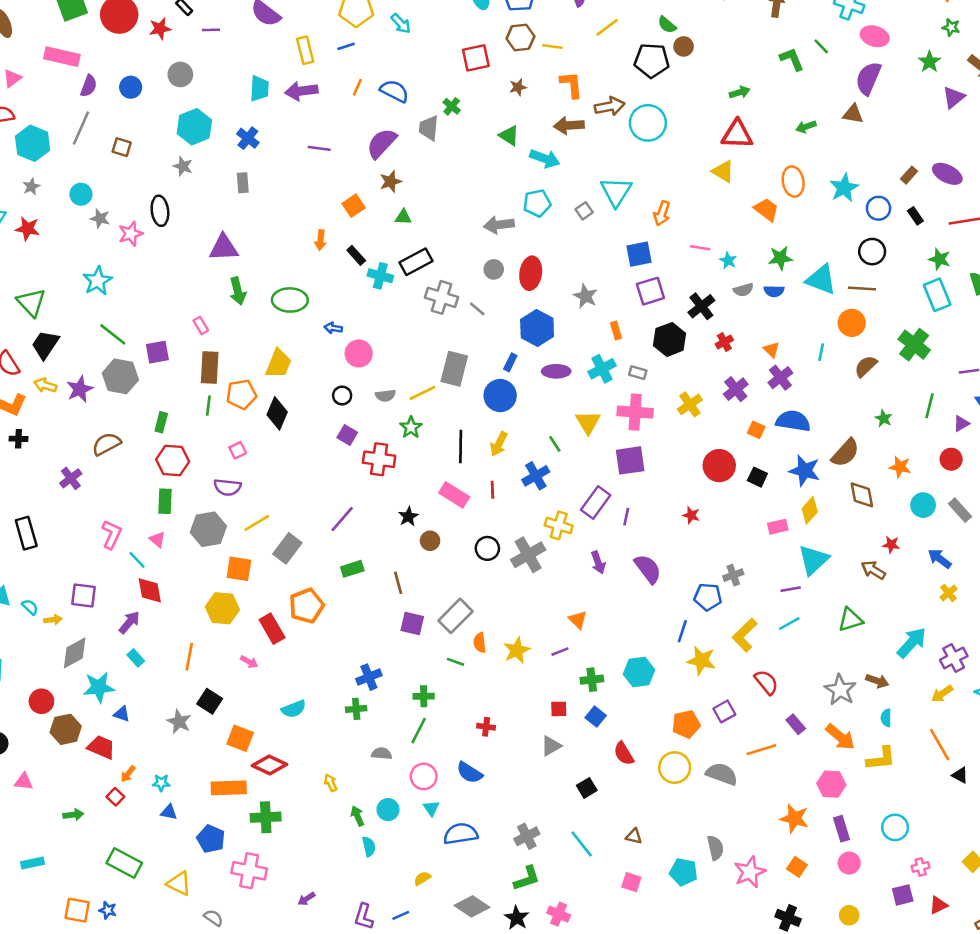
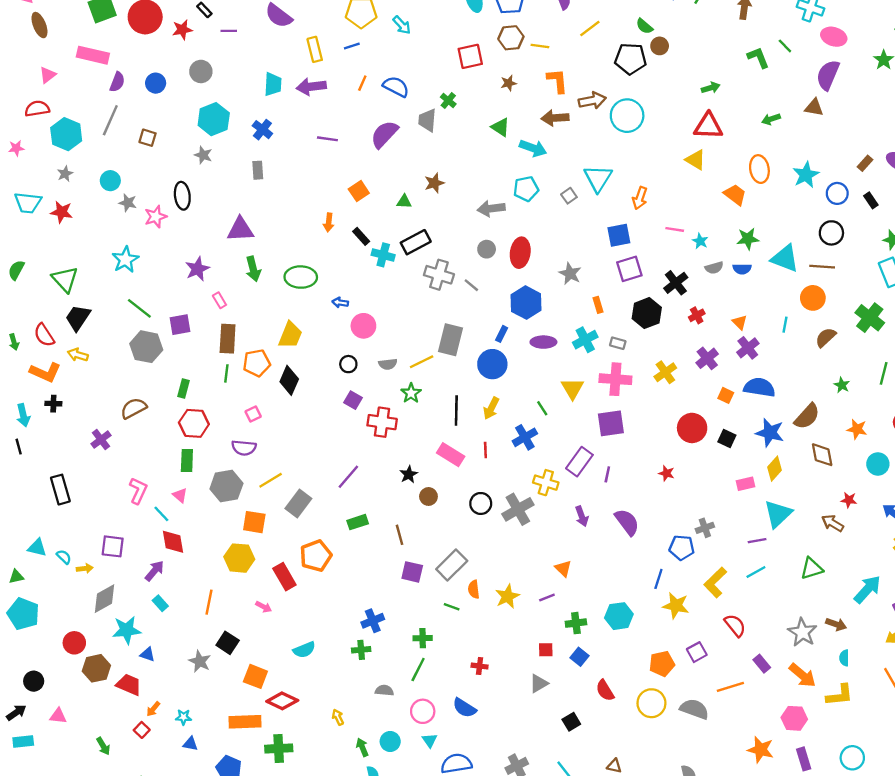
brown star: (391, 181) -> (434, 183), moved
purple star: (80, 389) -> (197, 269), moved
green arrow: (73, 815) -> (103, 746), turned 66

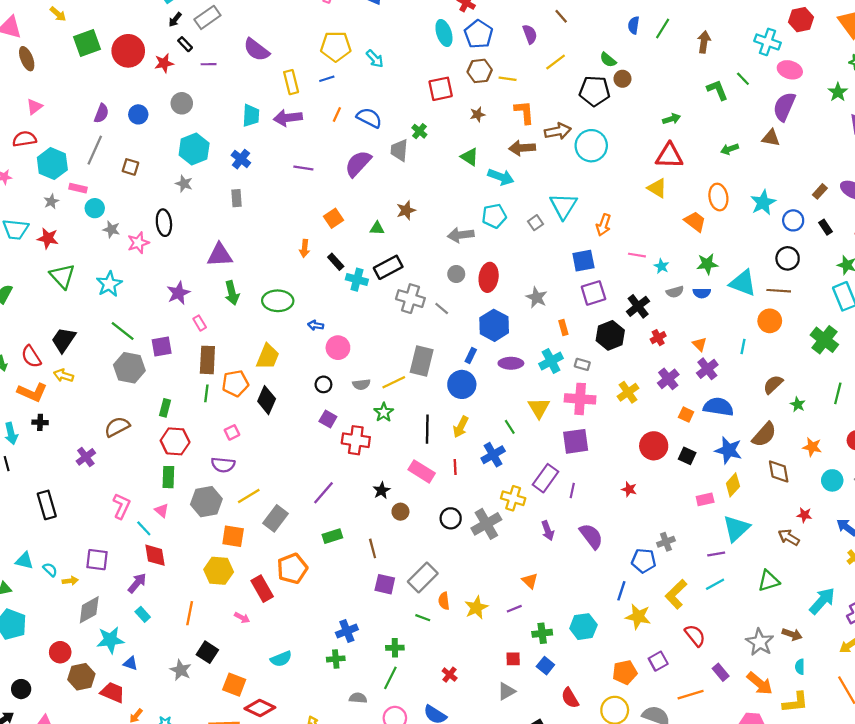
pink rectangle: (93, 55) -> (78, 188), moved, size x0.6
green triangle: (65, 279) -> (62, 276), moved
brown semicircle: (826, 337) -> (773, 384), moved
red cross: (480, 666) -> (450, 675), turned 32

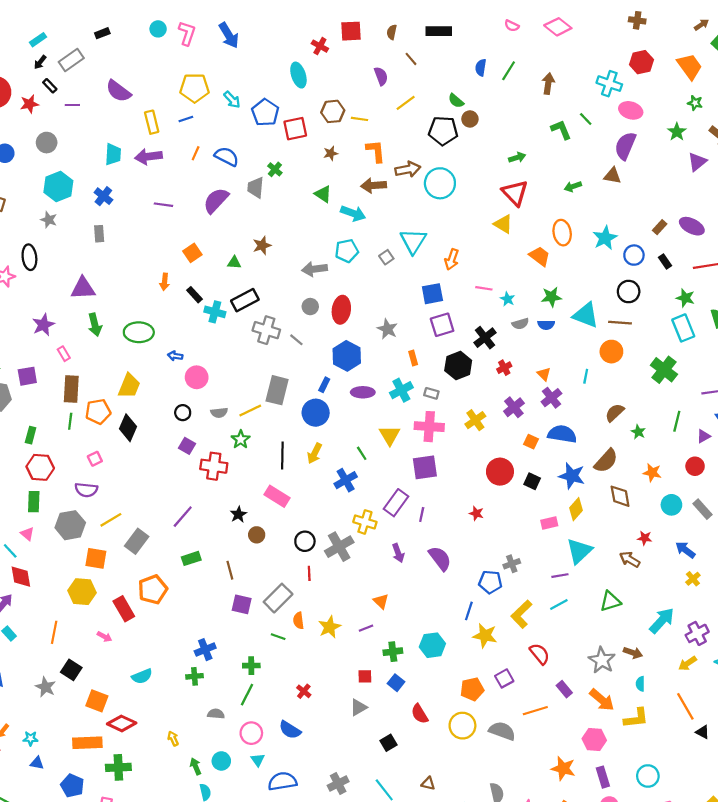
blue pentagon: (479, 34) -> (265, 113), moved
red triangle: (669, 156) -> (515, 193), turned 44
red line: (455, 467) -> (309, 573), moved

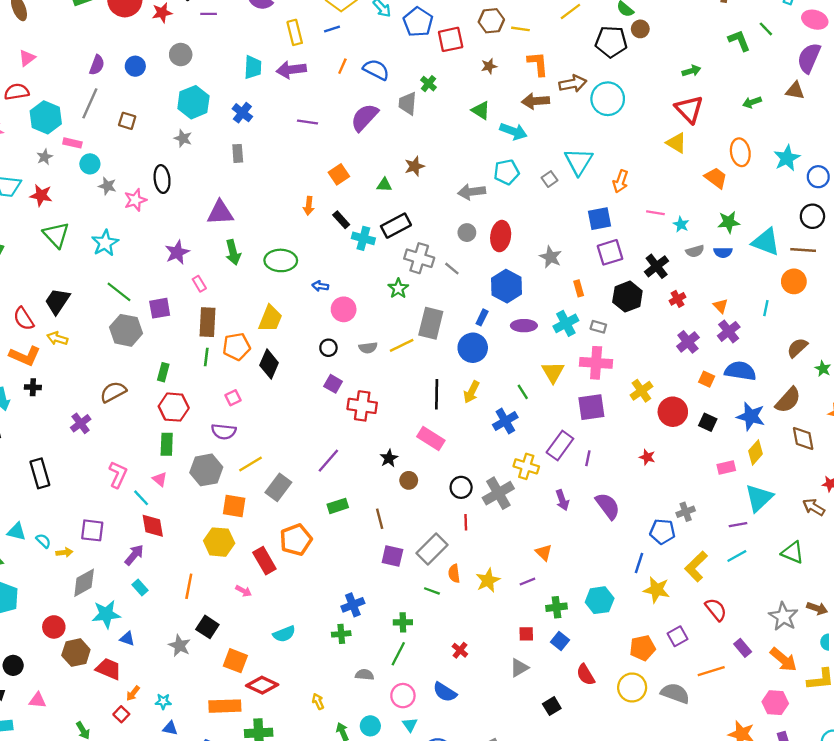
yellow cross: (475, 420) -> (641, 391), moved
green star: (241, 439) -> (398, 288), moved
green triangle: (610, 601) -> (793, 553), turned 40

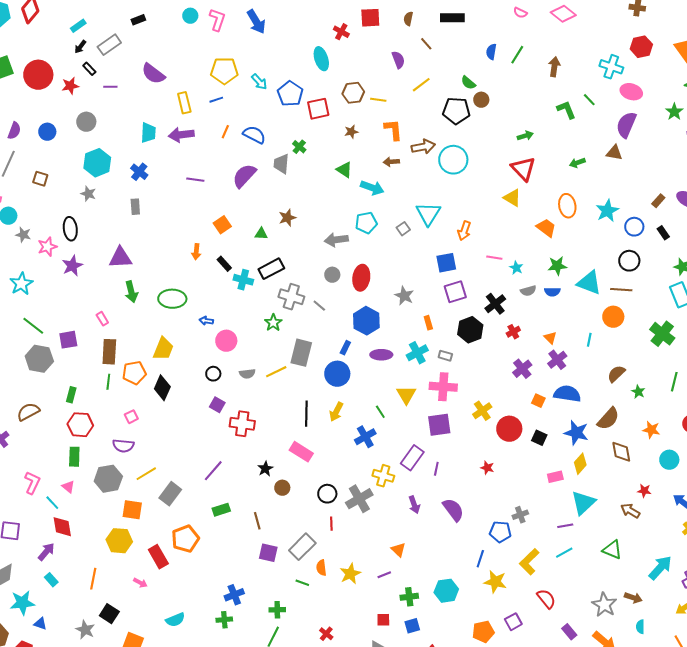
brown arrow: (536, 101) -> (391, 162), size x0.7
purple star: (177, 252) -> (72, 266), moved
blue square: (560, 641) -> (412, 626), turned 35

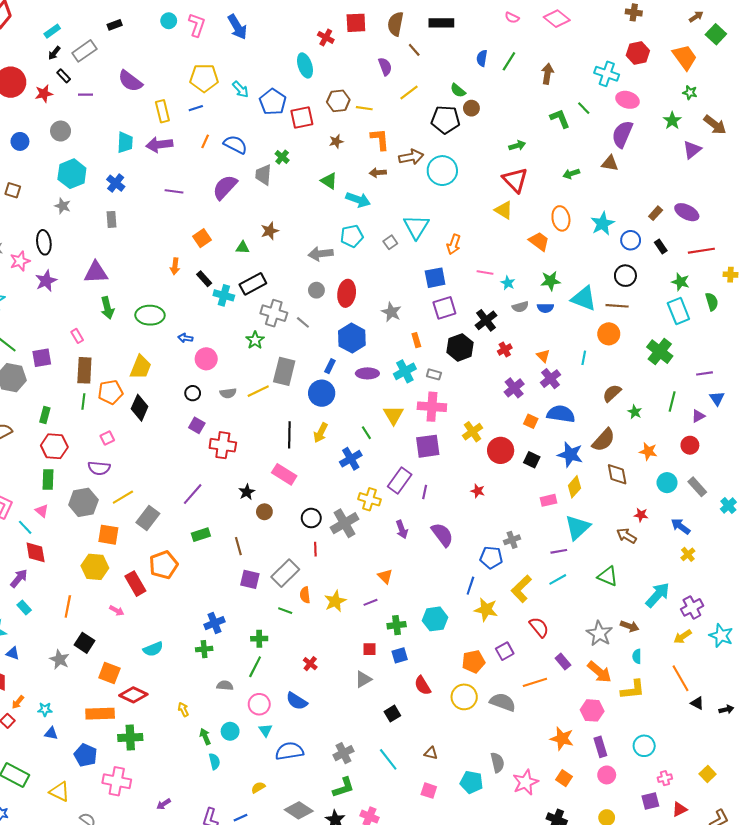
brown semicircle: (408, 19) -> (396, 24), size x1.6

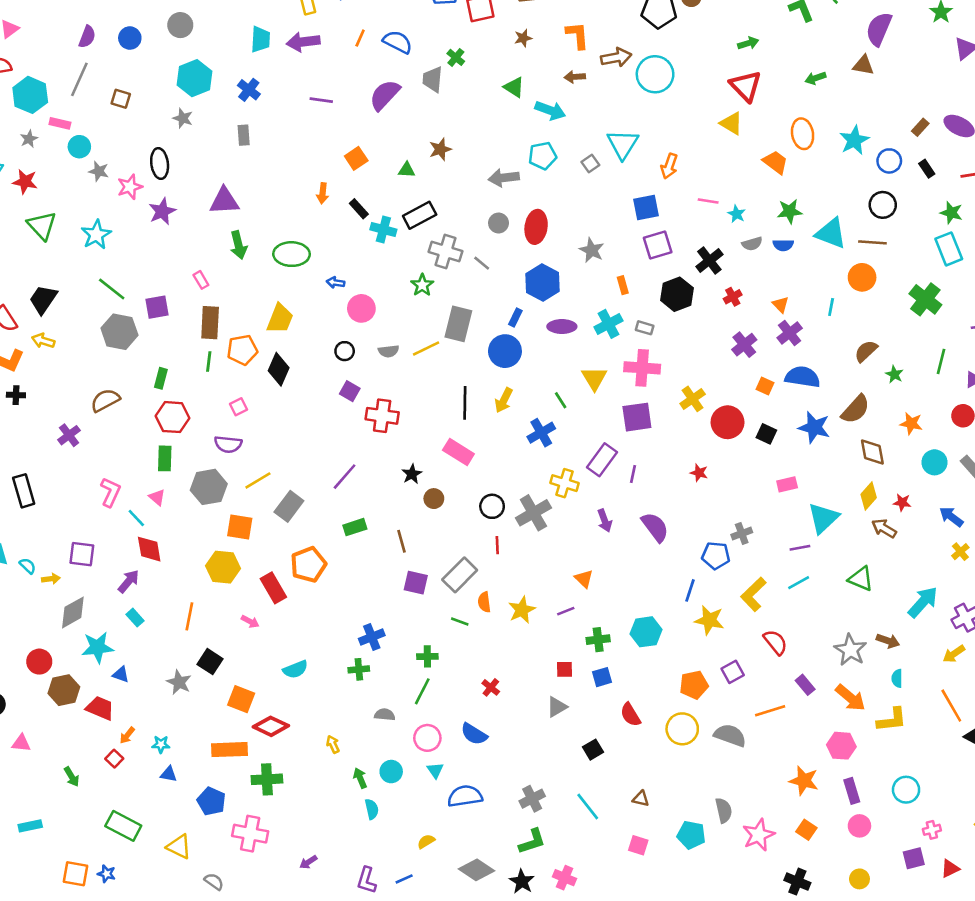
yellow diamond: (574, 487) -> (869, 496), moved

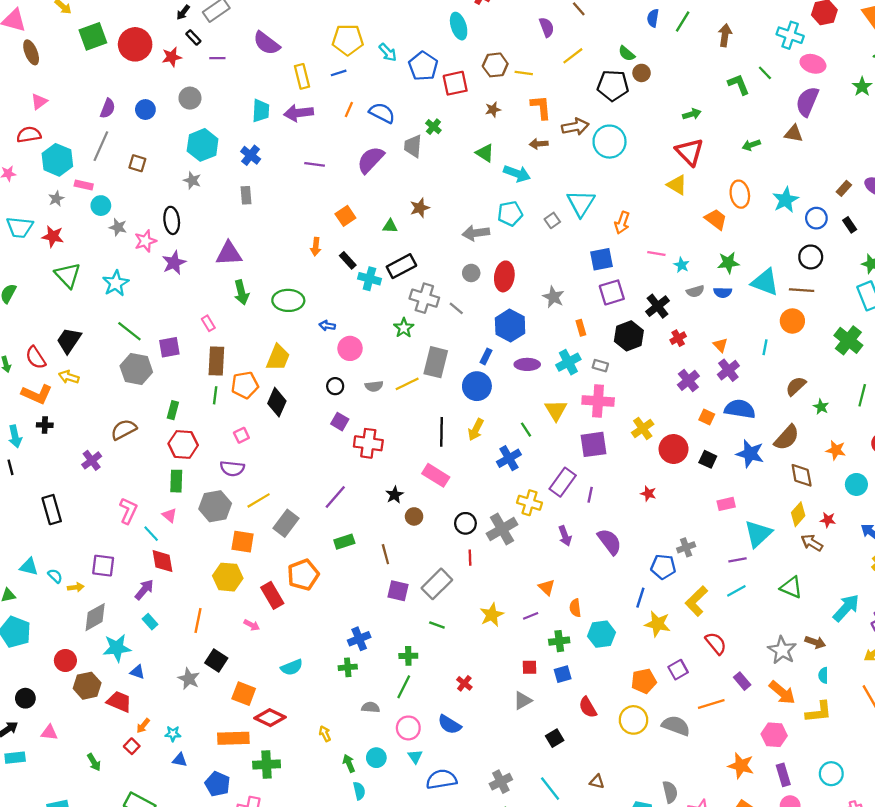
orange semicircle: (484, 602) -> (575, 608), moved

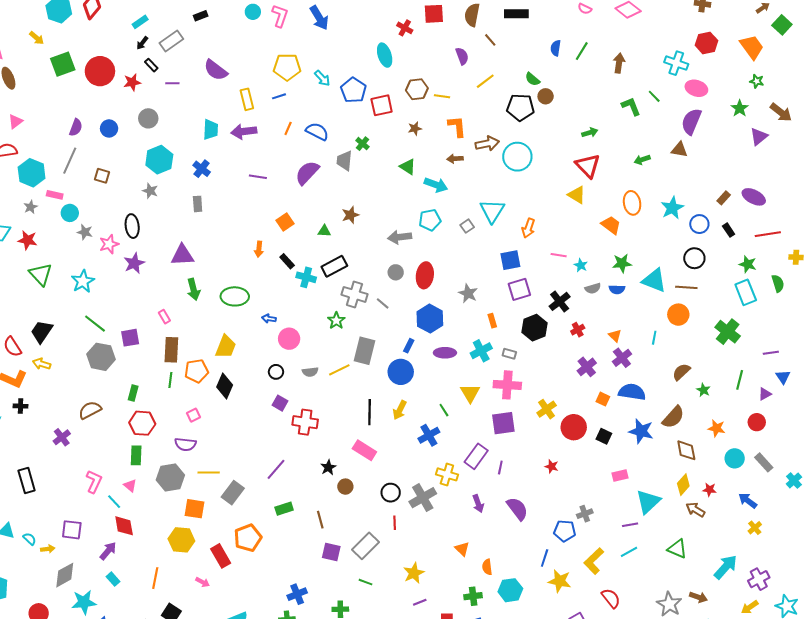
yellow line: (259, 500) -> (209, 472), turned 30
purple line: (531, 616) -> (420, 602), moved

